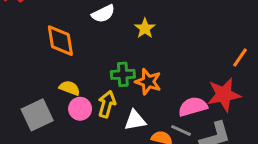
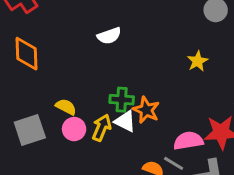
yellow star: (145, 28) -> (198, 61), moved
orange diamond: (60, 41) -> (26, 54), moved
white triangle: (135, 120) -> (125, 121), moved, turned 30

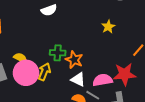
white triangle: (125, 121) -> (78, 79), moved
pink circle: (74, 129) -> (26, 73), size x1.6

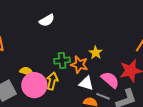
yellow star: (108, 27) -> (96, 53), moved
pink semicircle: (103, 80) -> (110, 80), turned 60

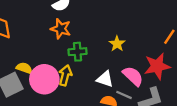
orange star: (79, 65) -> (61, 29), moved
yellow semicircle: (27, 72) -> (24, 68), moved

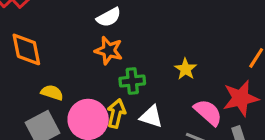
yellow semicircle: (24, 68) -> (52, 93), moved
white triangle: (105, 79) -> (151, 117), moved

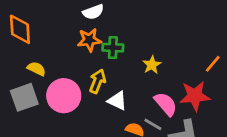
orange star: (109, 50) -> (89, 40), turned -30
green cross: (132, 81) -> (113, 48), moved
yellow arrow: (116, 113) -> (98, 81), moved

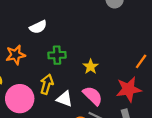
orange star: (89, 40) -> (16, 55), moved
pink semicircle: (166, 104) -> (93, 96), moved

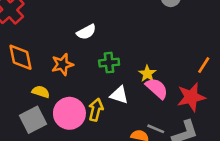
yellow arrow: (47, 84) -> (96, 110), moved
pink semicircle: (93, 96) -> (157, 88), moved
white triangle: (65, 99) -> (119, 95), moved

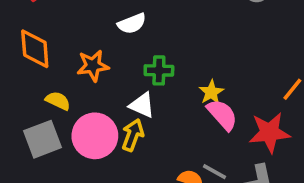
white triangle: (119, 95) -> (142, 105), moved

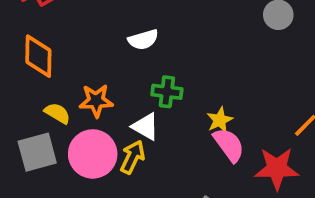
orange star: (93, 66) -> (96, 101), moved

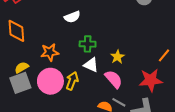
yellow semicircle: (57, 113) -> (22, 67), moved, turned -56
white triangle: (145, 127) -> (91, 65), moved
pink semicircle: (229, 145) -> (114, 79), moved

